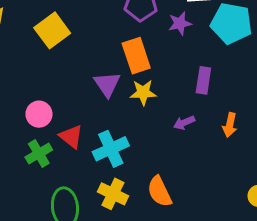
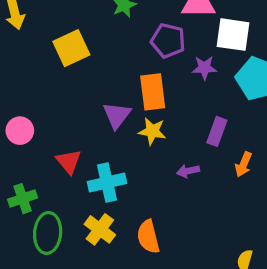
pink circle: (39, 114) -> (20, 131), moved
orange arrow: (230, 125) -> (244, 164), moved
green cross: (39, 153) -> (23, 199), moved

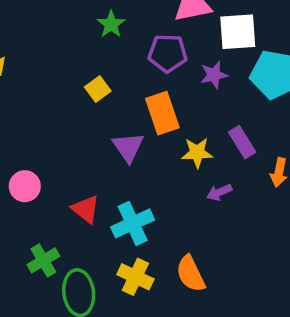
yellow square: (71, 48) -> (98, 89), moved, size x0.6
yellow star: (152, 131) -> (197, 153), moved
purple rectangle: (217, 131) -> (242, 142), turned -40

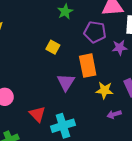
yellow square: (98, 89) -> (53, 47), turned -32

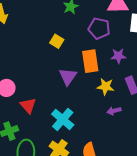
purple star: (120, 48) -> (118, 56), moved
red triangle: (37, 114) -> (28, 106), moved
cyan cross: (63, 126) -> (63, 119), turned -35

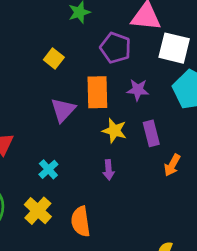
purple arrow: (114, 111) -> (108, 170), moved, turned -88
cyan cross: (63, 119) -> (48, 169), size x0.6

